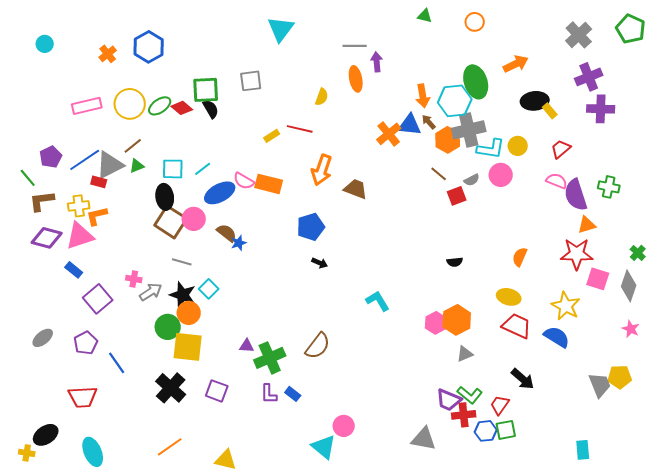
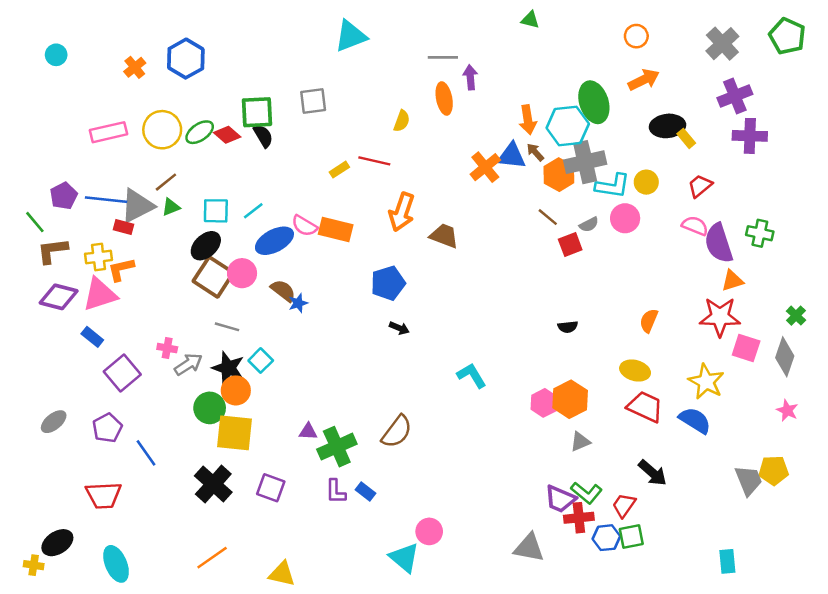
orange circle: (475, 22) -> (636, 36), moved
cyan triangle: (281, 29) -> (351, 36), turned 32
blue line: (85, 160) -> (106, 200), turned 40
black ellipse: (165, 197) -> (206, 246), turned 55

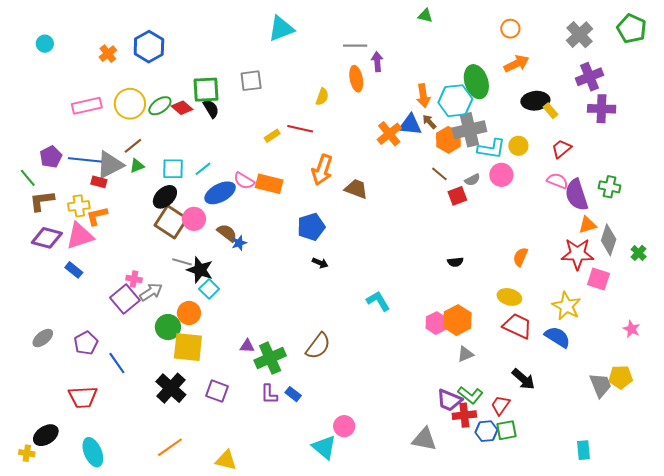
gray diamond: (785, 357) -> (609, 240), moved
black star: (228, 368) -> (200, 270), moved
purple square: (122, 373) -> (125, 299), moved

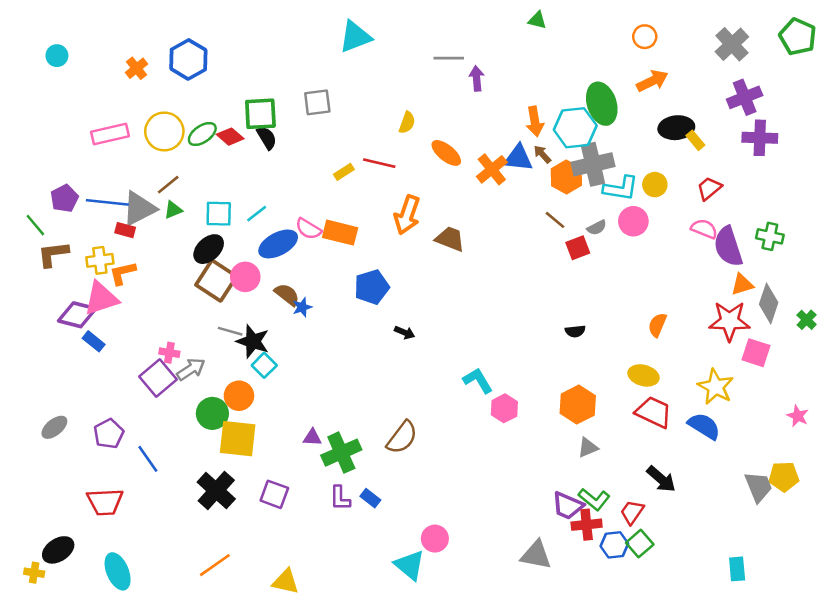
orange ellipse: (356, 79) -> (446, 153), moved, turned -40
blue pentagon: (311, 227) -> (372, 287), moved
purple diamond: (47, 238) -> (77, 315), moved
pink hexagon: (436, 323) -> (504, 408), moved
green square: (506, 430) -> (640, 544), turned -30

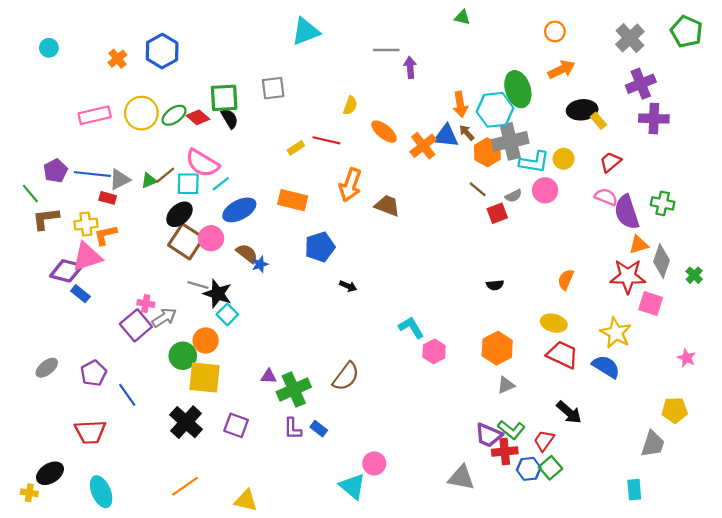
brown line: (168, 185) -> (165, 175), moved
gray triangle: (139, 209) -> (120, 179), size x0.7
pink semicircle: (308, 229) -> (202, 163), moved, size x1.5
gray trapezoid: (759, 487) -> (653, 444), moved, turned 40

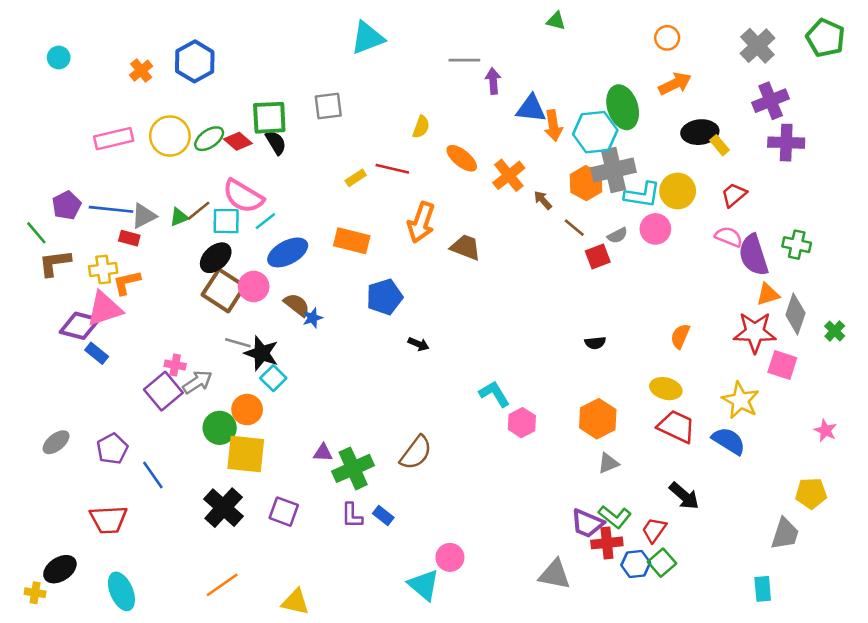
brown arrow: (467, 133) -> (543, 200), moved
blue triangle: (446, 136) -> (531, 109), moved
yellow circle: (564, 159) -> (678, 191), size x1.4

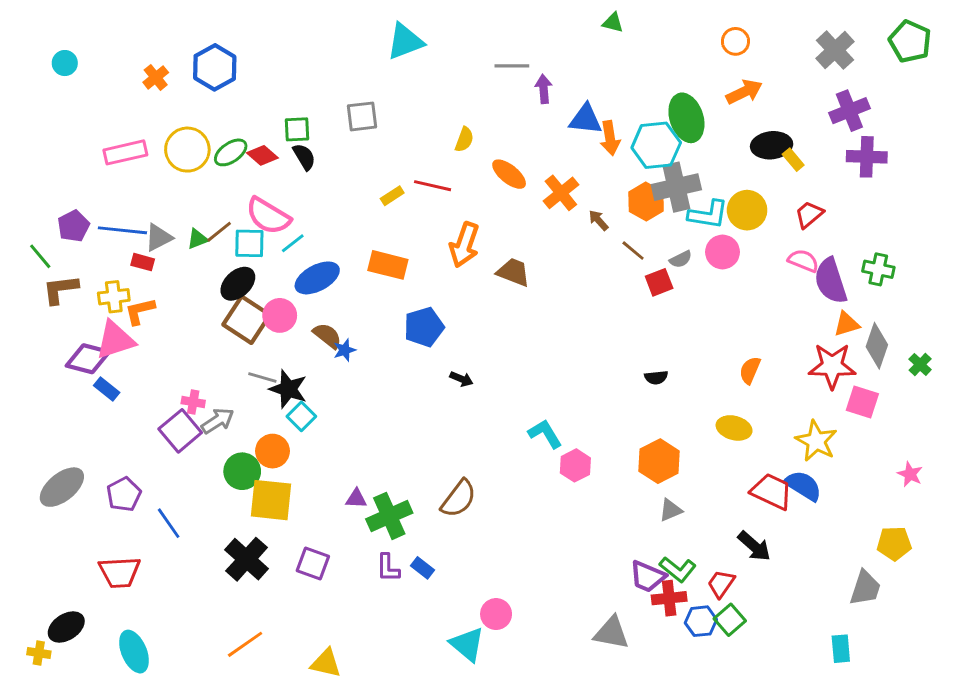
green square: (269, 118) -> (297, 129), size x0.7
red trapezoid: (676, 427) -> (772, 491), moved
gray ellipse: (56, 442) -> (62, 487), size x1.5

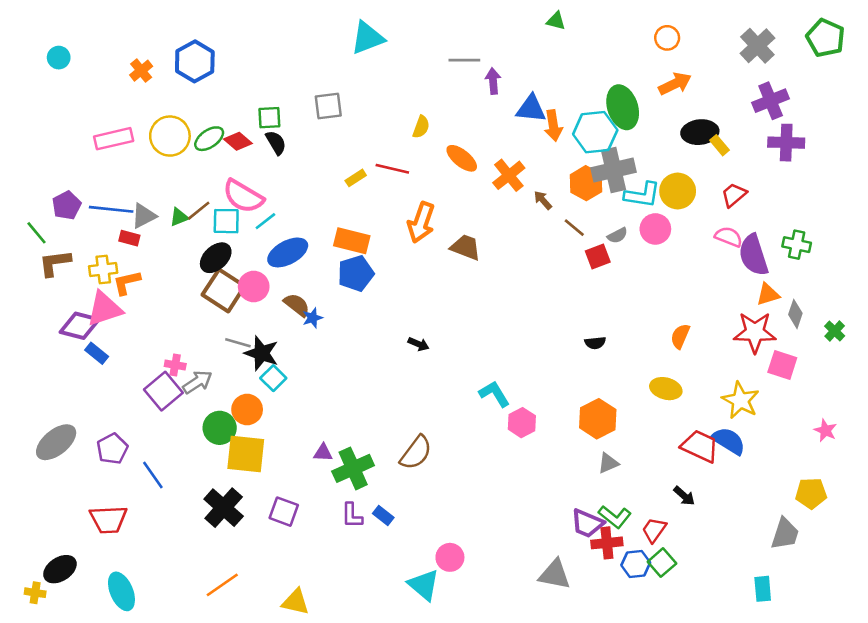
blue pentagon: (424, 327) -> (356, 273), moved
gray diamond: (877, 346) -> (795, 314), size x0.7
black arrow: (754, 546) -> (684, 496), size x0.7

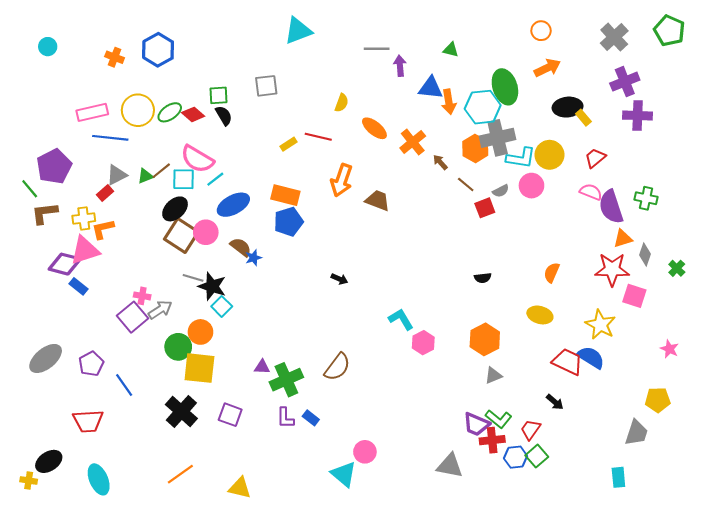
green triangle: (556, 21) -> (451, 50), moved
orange cross: (141, 71) -> (115, 57), turned -30
purple pentagon: (67, 205) -> (54, 166), size x1.5
blue line: (111, 209) -> (110, 138), moved
red rectangle: (129, 238) -> (105, 193), turned -56

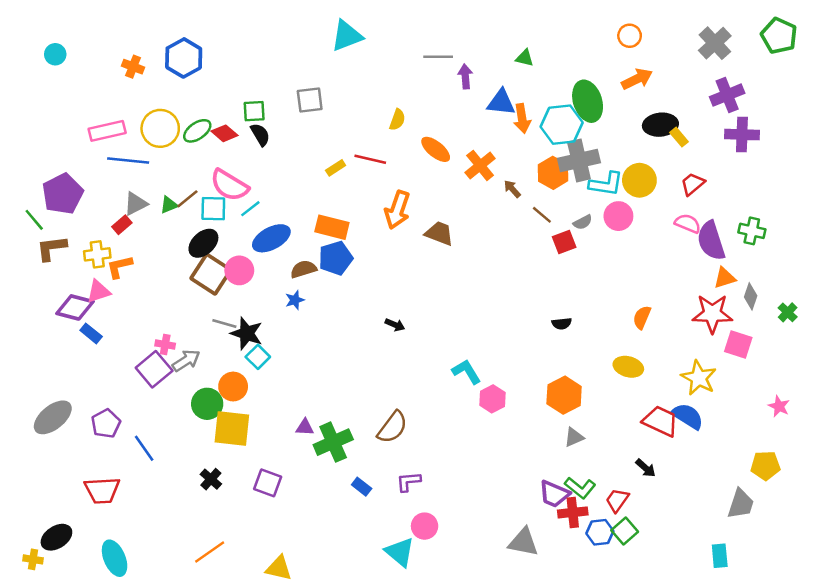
brown semicircle: (241, 247) -> (303, 269), moved, turned -55
pink triangle: (85, 250) -> (98, 291), size x0.7
black cross: (181, 412) -> (211, 479), size x0.6
purple L-shape: (285, 418) -> (408, 482), moved, turned 85

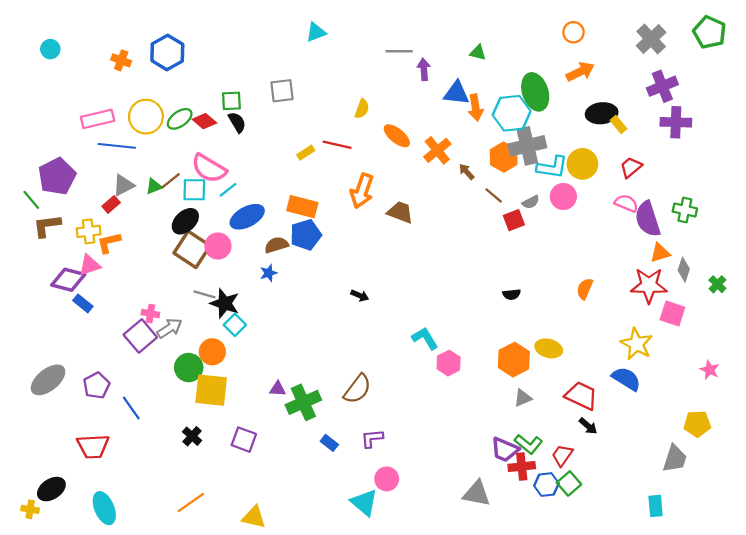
cyan triangle: (347, 36) -> (316, 32), size x0.7
yellow ellipse: (628, 367) -> (549, 348), moved
red trapezoid: (660, 421) -> (581, 396), moved

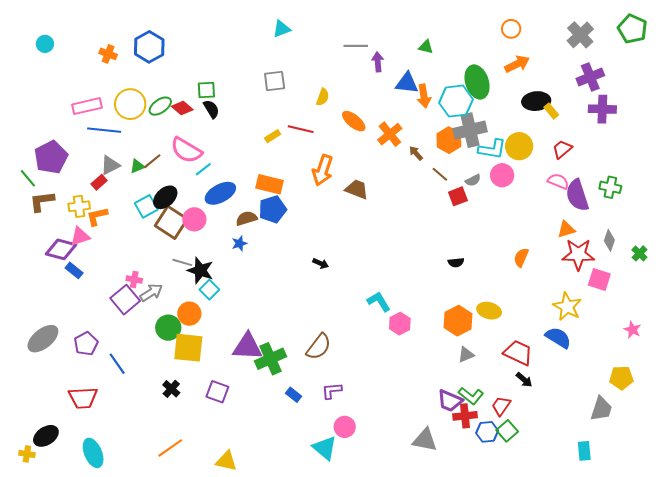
gray square: (282, 91) -> (275, 81), moved
cyan square: (194, 190) -> (146, 206), moved, turned -30
orange triangle: (660, 253) -> (566, 229), moved
purple triangle: (278, 389) -> (247, 347), size x2.0

